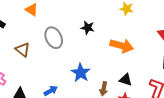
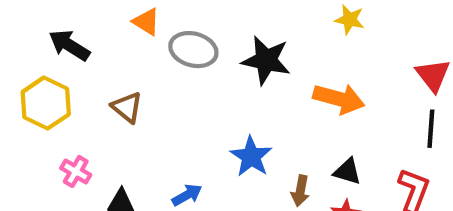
black star: (88, 28) -> (266, 60), size x1.6
gray ellipse: (54, 38) -> (193, 50), moved, turned -50

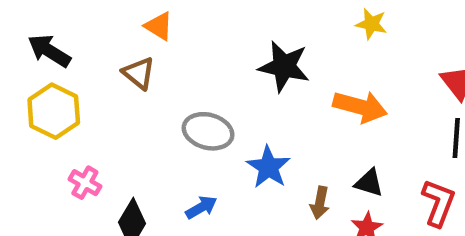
black arrow: (69, 45) -> (49, 51), moved
gray ellipse: (193, 50) -> (208, 131), moved
brown triangle: (127, 107) -> (139, 73), moved

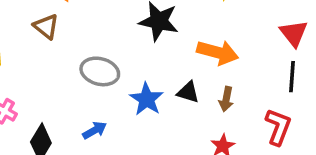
black triangle: (369, 183) -> (188, 92), moved
brown arrow: (320, 203) -> (226, 99), moved

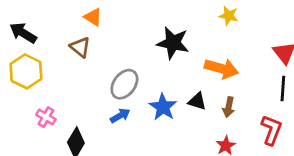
gray ellipse: (100, 71) -> (124, 84), turned -68
blue arrow: (95, 130) -> (120, 116), moved

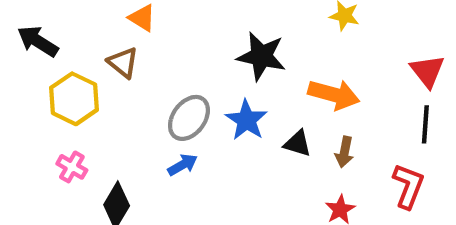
yellow hexagon: (26, 71) -> (74, 99), moved
blue star: (163, 107) -> (246, 120), moved

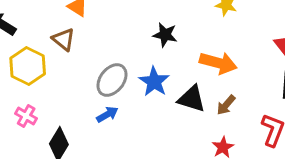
black star: (261, 56) -> (165, 35), size x0.7
black triangle: (298, 144) -> (192, 99), size x1.4
brown arrow: (344, 152) -> (226, 105), turned 30

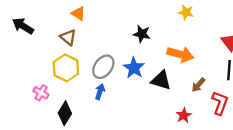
yellow hexagon: (28, 66) -> (66, 68), moved
brown arrow: (226, 105) -> (198, 85), moved
blue arrow: (107, 114) -> (100, 92), turned -42

